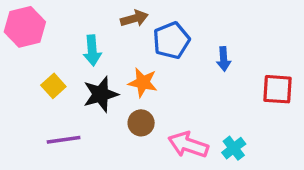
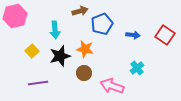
blue arrow: (224, 59) -> (133, 35), turned -80
red square: (277, 89) -> (165, 35), moved, turned 30
cyan cross: (234, 148) -> (137, 68), moved

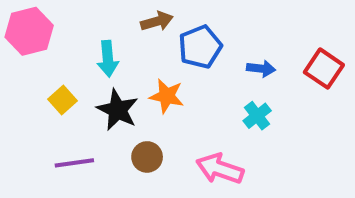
black star: (60, 56) -> (118, 110), turned -30
cyan cross: (137, 68) -> (257, 116), moved
brown circle: (84, 73) -> (147, 157), moved

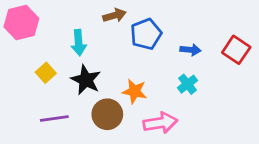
orange star: (167, 96) -> (135, 91), moved
brown circle: (147, 157) -> (107, 114), size x1.4
pink arrow: (220, 169) -> (160, 123), turned 152

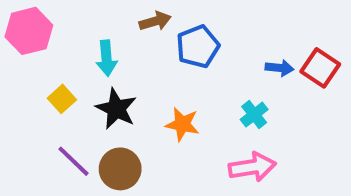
blue arrow: (190, 50) -> (279, 68), moved
brown circle: (107, 114) -> (120, 169), moved
purple line: (54, 119) -> (73, 161), turned 52
pink arrow: (160, 123) -> (252, 167), moved

